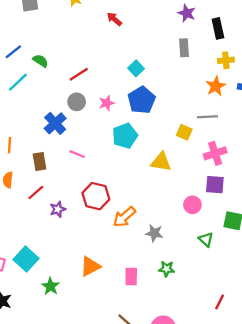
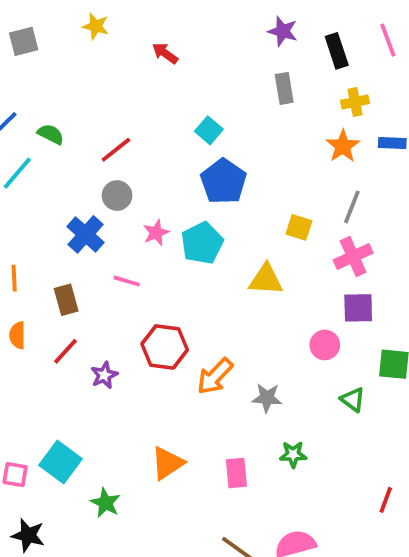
pink star: (107, 103) -> (156, 233), moved
gray line: (208, 117) -> (352, 207), moved, turned -60

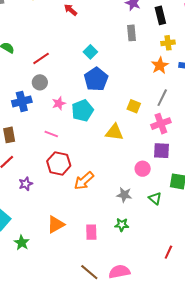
blue cross: (86, 234) -> (22, 101), turned 30
pink line: (127, 281) -> (51, 134), moved
purple star: (104, 375) -> (26, 184), moved
gray star: (267, 398) -> (124, 195), moved

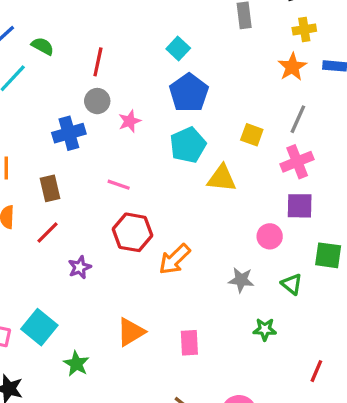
red line: (41, 58) -> (98, 62), turned -42
pink star: (59, 103) -> (130, 121), moved
cyan pentagon: (82, 111) -> (188, 145), moved
green star: (122, 225) -> (265, 329), moved

